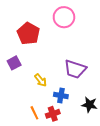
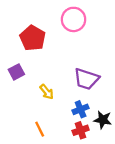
blue cross: (61, 96) -> (81, 109), moved, turned -32
red cross: (53, 114) -> (81, 130), moved

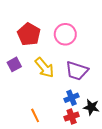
pink circle: (74, 19) -> (65, 34), moved
yellow arrow: (47, 92) -> (44, 68), moved, size x1.5

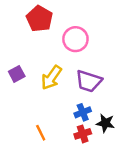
red pentagon: (29, 34) -> (39, 19), moved
yellow arrow: (44, 68) -> (51, 78), turned 75

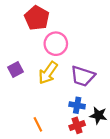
pink circle: (75, 39) -> (56, 44), moved
blue cross: (83, 112) -> (77, 105), turned 32

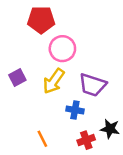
red pentagon: (37, 18) -> (41, 20), turned -30
blue cross: (77, 105) -> (75, 110), moved

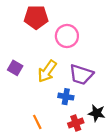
pink circle: (62, 49) -> (67, 36), moved
purple square: (17, 77) -> (15, 68), turned -32

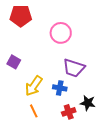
red pentagon: (36, 17) -> (21, 16), moved
yellow arrow: (47, 71) -> (34, 86), moved

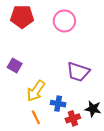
pink circle: (61, 33) -> (64, 21), moved
blue cross: (60, 88) -> (58, 104), moved

